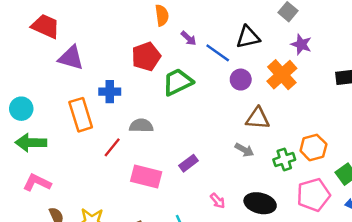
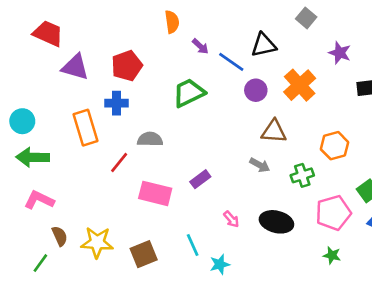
purple star: (301, 44) -> (340, 53), moved
red pentagon: (146, 57) -> (127, 66), moved
orange hexagon: (313, 147) -> (335, 146), moved

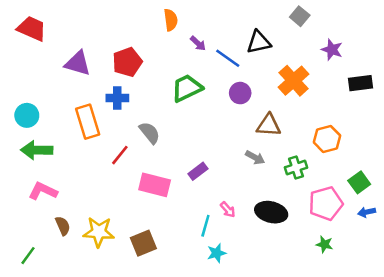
red trapezoid: (48, 33) -> (32, 29), moved
purple circle: (256, 90) -> (240, 93), moved
gray semicircle: (150, 139) -> (150, 133), turned 50
cyan line: (193, 245) -> (205, 226), moved, turned 40
green line: (40, 263) -> (28, 256), moved

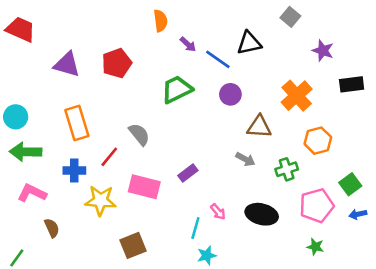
orange cross: (293, 81) -> (297, 96), moved
blue cross: (117, 98) -> (74, 171), moved
yellow star: (99, 232) -> (101, 200), moved

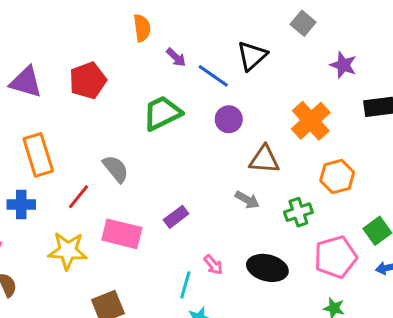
black triangle: (249, 43) -> (252, 56), turned -30
blue cross: (74, 171) -> (21, 204), moved

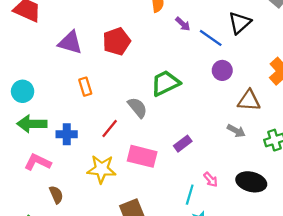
green trapezoid: (162, 113) -> (165, 83), moved
orange rectangle: (38, 155) -> (85, 87), moved, size x0.6

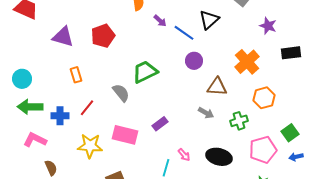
red line: (110, 128) -> (87, 108), moved

